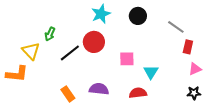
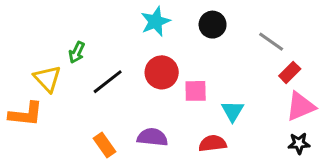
red circle: (94, 42) -> (162, 72), moved
red rectangle: (188, 47) -> (290, 72), turned 32
pink triangle: (195, 69) -> (300, 106), size x1.5

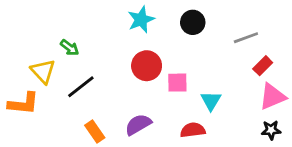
gray line: (271, 42) -> (246, 38), turned -55
green arrow: (77, 52) -> (70, 48), turned -78
black line: (108, 82) -> (81, 87), moved
purple semicircle: (152, 137) -> (138, 124), turned -36

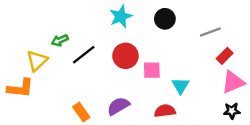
green arrow: (70, 48) -> (60, 40), turned 119
yellow triangle: (43, 71) -> (37, 61), turned 30
black line: (81, 87) -> (84, 55), moved

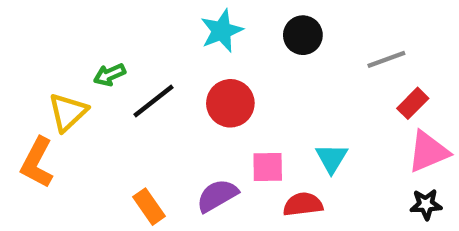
pink square: (152, 70) -> (268, 167), moved
orange L-shape: (20, 88) -> (37, 163), turned 112

